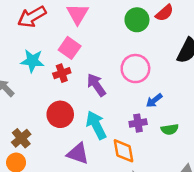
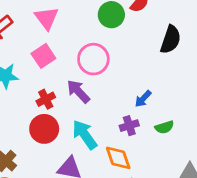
pink square: (70, 48) -> (43, 56), turned 30
pink circle: (135, 69) -> (93, 59), moved
red cross: (62, 73) -> (46, 99), moved

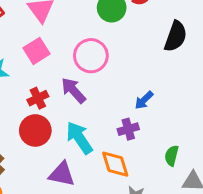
green semicircle: (164, 127) -> (172, 156), moved, turned 120

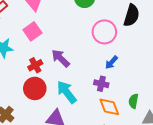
pink circle: (91, 56) -> (104, 32), moved
purple cross: (128, 129) -> (101, 84), turned 32
orange diamond: (115, 164) -> (109, 107), moved

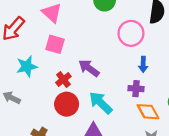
pink square: (32, 31) -> (55, 44), turned -30
blue arrow: (111, 62) -> (143, 64), turned -32

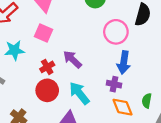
blue arrow: (143, 64) -> (124, 62), size x1.5

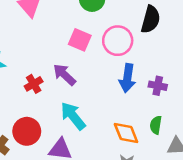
pink square: (44, 33) -> (80, 40), moved
purple cross: (114, 84) -> (158, 86), moved
red circle: (47, 90) -> (27, 131), moved

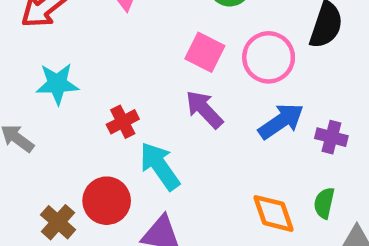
purple arrow: (64, 75) -> (204, 109), moved
blue arrow: (127, 78) -> (281, 121), turned -136
cyan arrow: (73, 116) -> (160, 166), moved

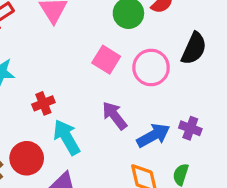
purple arrow: (204, 109) -> (115, 116), moved
blue arrow: (281, 121) -> (153, 135), moved

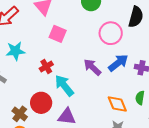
pink square: (106, 60) -> (58, 34), moved
blue arrow: (153, 135) -> (118, 63), moved

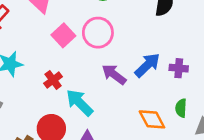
pink circle: (111, 33) -> (98, 33), moved
pink square: (58, 34) -> (63, 35), turned 30

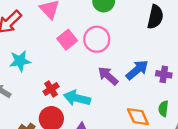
red cross: (53, 80) -> (51, 89), moved
cyan arrow: (79, 103) -> (77, 98), turned -35

